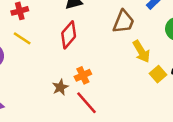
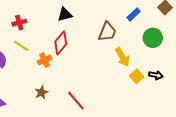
orange cross: (83, 75) -> (45, 60), moved
brown star: (60, 87) -> (41, 92), moved

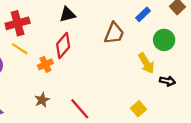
red cross: (19, 23) -> (18, 23), size x1.5
yellow arrow: (122, 57) -> (146, 63), moved
yellow square: (137, 76) -> (139, 109), moved

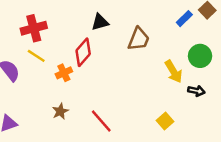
black triangle: (68, 14) -> (100, 22), moved
blue rectangle: (143, 14) -> (184, 19), moved
green circle: (164, 40) -> (200, 56), moved

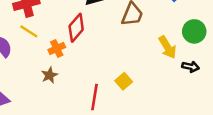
brown star: (60, 111) -> (49, 75), moved
red line: (101, 121) -> (94, 97), turned 50
yellow square: (165, 121) -> (124, 81), moved

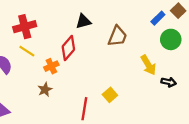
green circle: (194, 31) -> (171, 39), moved

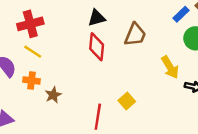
red diamond: (68, 48) -> (97, 47), moved, turned -35
orange cross: (51, 66) -> (31, 81), moved, turned 32

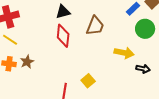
yellow arrow: (170, 67) -> (124, 53), turned -48
brown star: (53, 95) -> (27, 62), moved

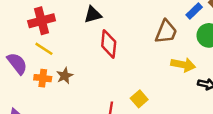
black triangle: (63, 12) -> (93, 15), moved
brown trapezoid: (95, 26) -> (166, 32), moved

